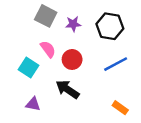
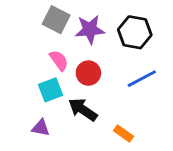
purple star: (73, 24) -> (90, 29), size x1.5
cyan square: (28, 68) -> (50, 90), moved, turned 36
orange rectangle: (120, 108) -> (124, 133), moved

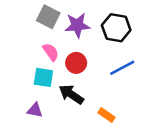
cyan square: (50, 90) -> (43, 77), turned 30

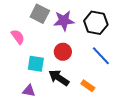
pink semicircle: (51, 52) -> (18, 37), moved
blue line: (122, 68) -> (101, 56), turned 75
orange rectangle: (106, 115) -> (88, 86), moved

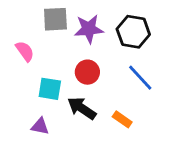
gray square: (40, 14) -> (55, 19), turned -30

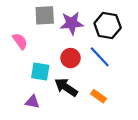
blue line: (140, 78) -> (100, 57), moved

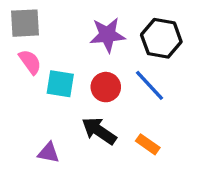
gray square: (45, 15) -> (25, 23), moved
cyan square: (40, 72) -> (60, 84), moved

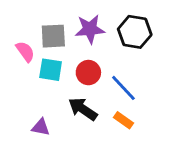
gray square: (25, 23) -> (53, 36), moved
blue line: (150, 85) -> (123, 88), moved

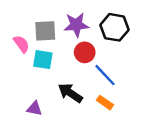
red circle: (88, 73) -> (85, 52), moved

